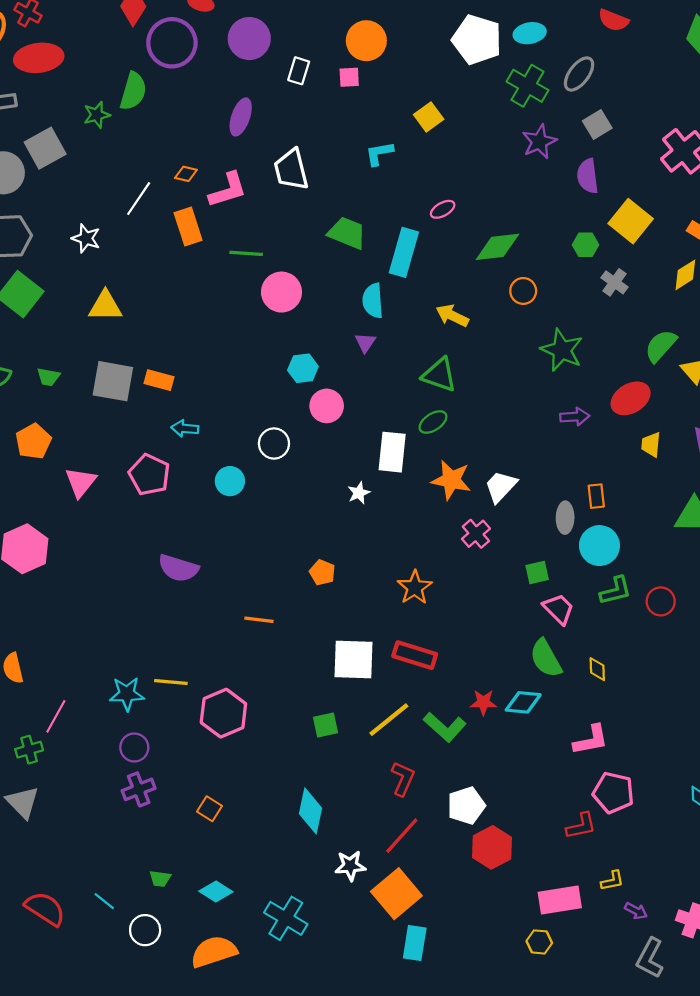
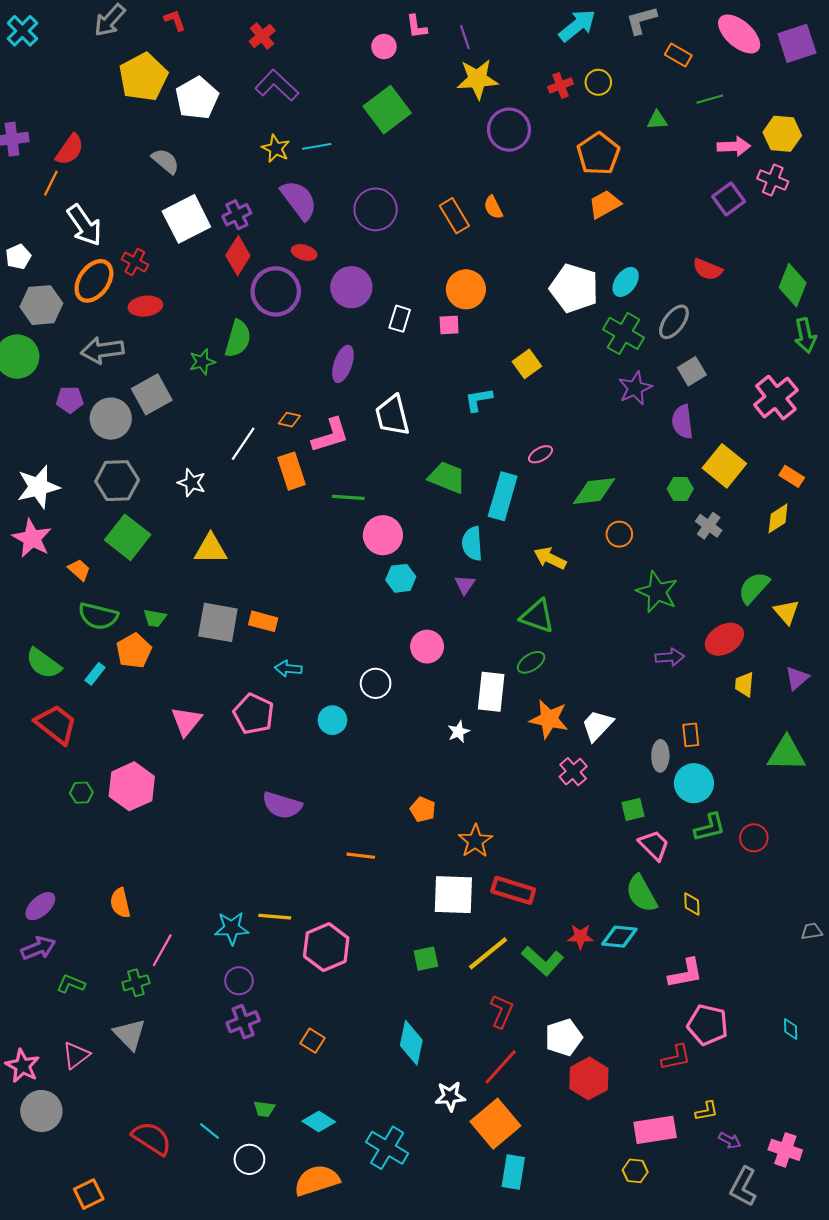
cyan ellipse: (530, 33) -> (626, 282), turned -44
red ellipse: (39, 58) -> (145, 306), size x0.7
cyan hexagon: (303, 368) -> (401, 578), moved
orange pentagon: (33, 441) -> (134, 651), moved
orange star: (415, 587) -> (475, 841), moved

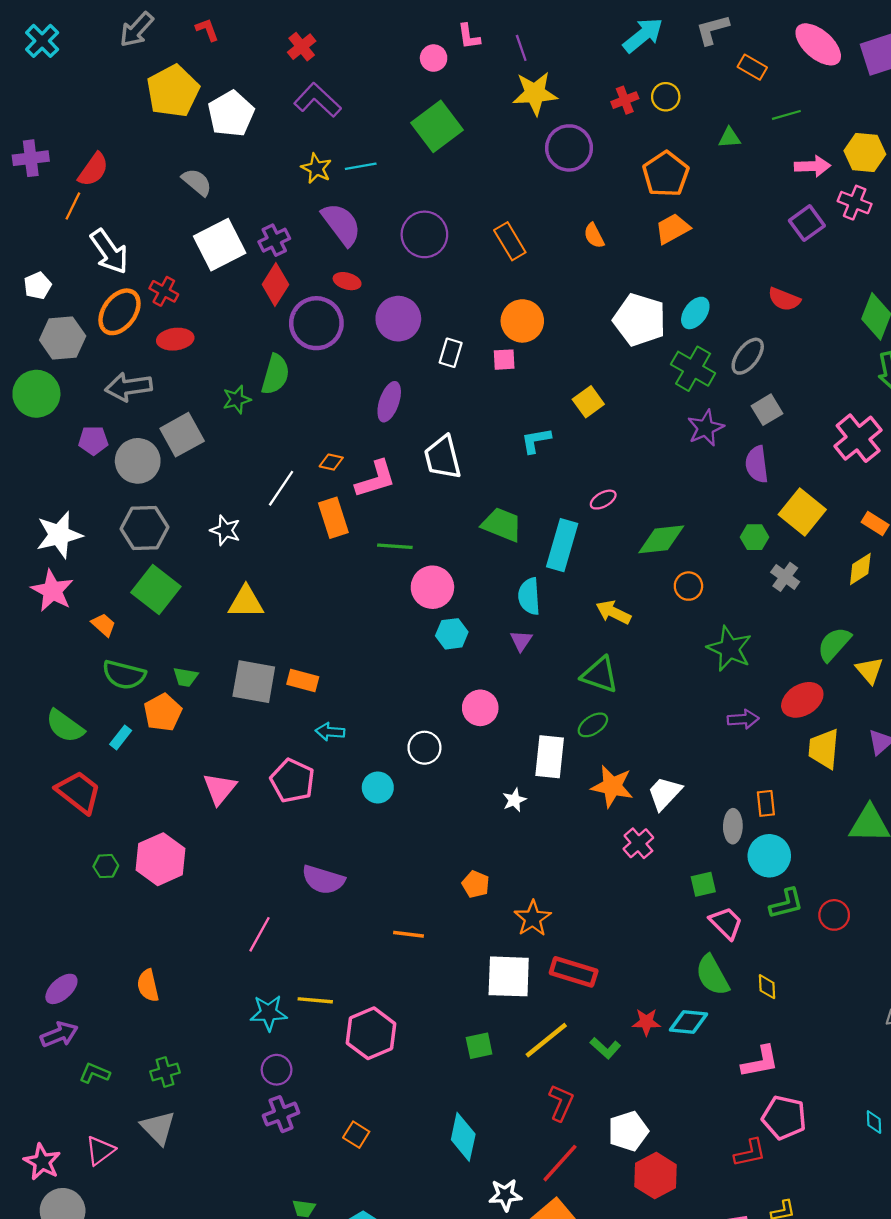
orange semicircle: (493, 207) -> (594, 236), moved
yellow trapezoid: (744, 684) -> (824, 749), size x1.5
pink line: (162, 950) -> (259, 934), moved
green L-shape: (543, 961) -> (605, 1048), size x0.7

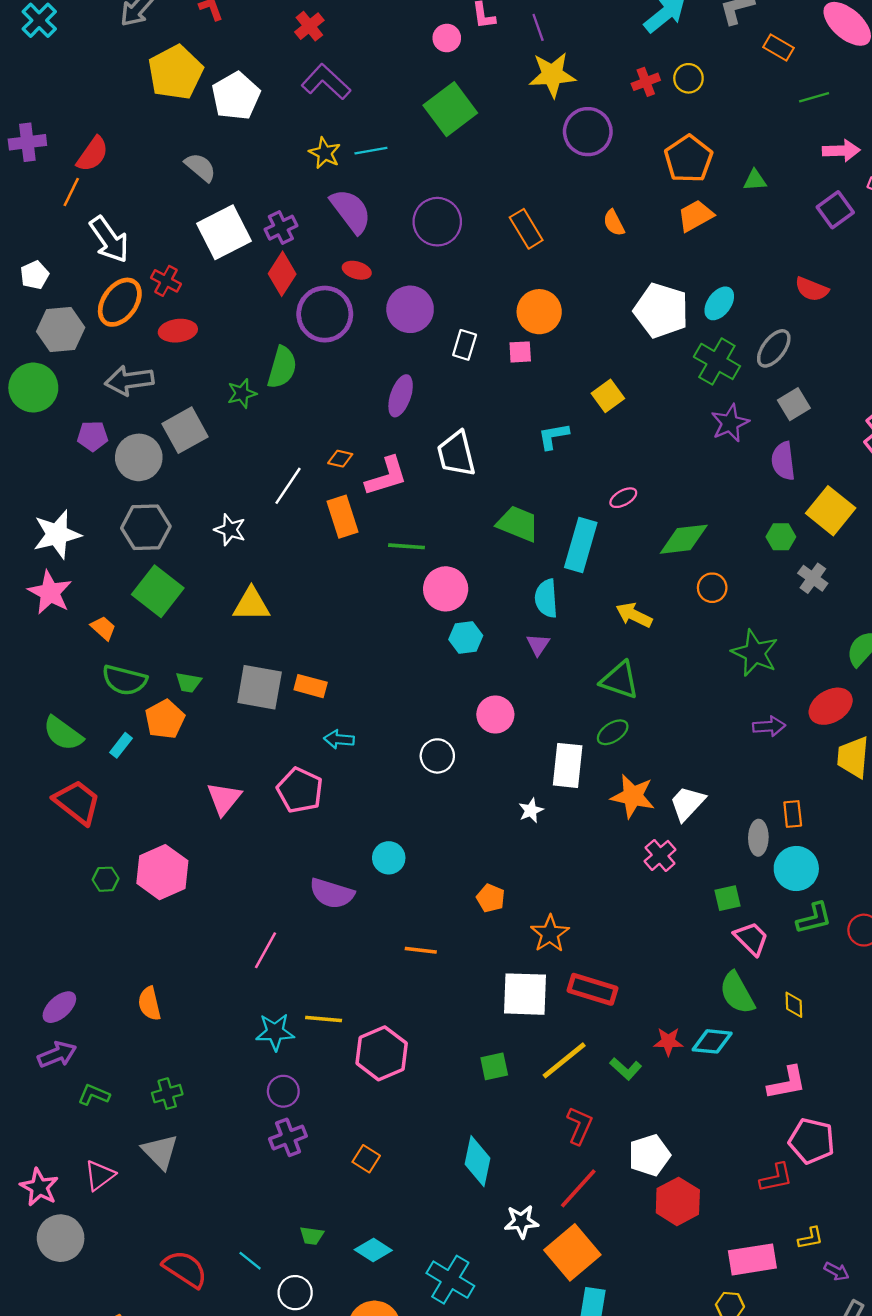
green triangle: (729, 138) -> (755, 180), moved
cyan circle: (378, 787) -> (389, 858), moved

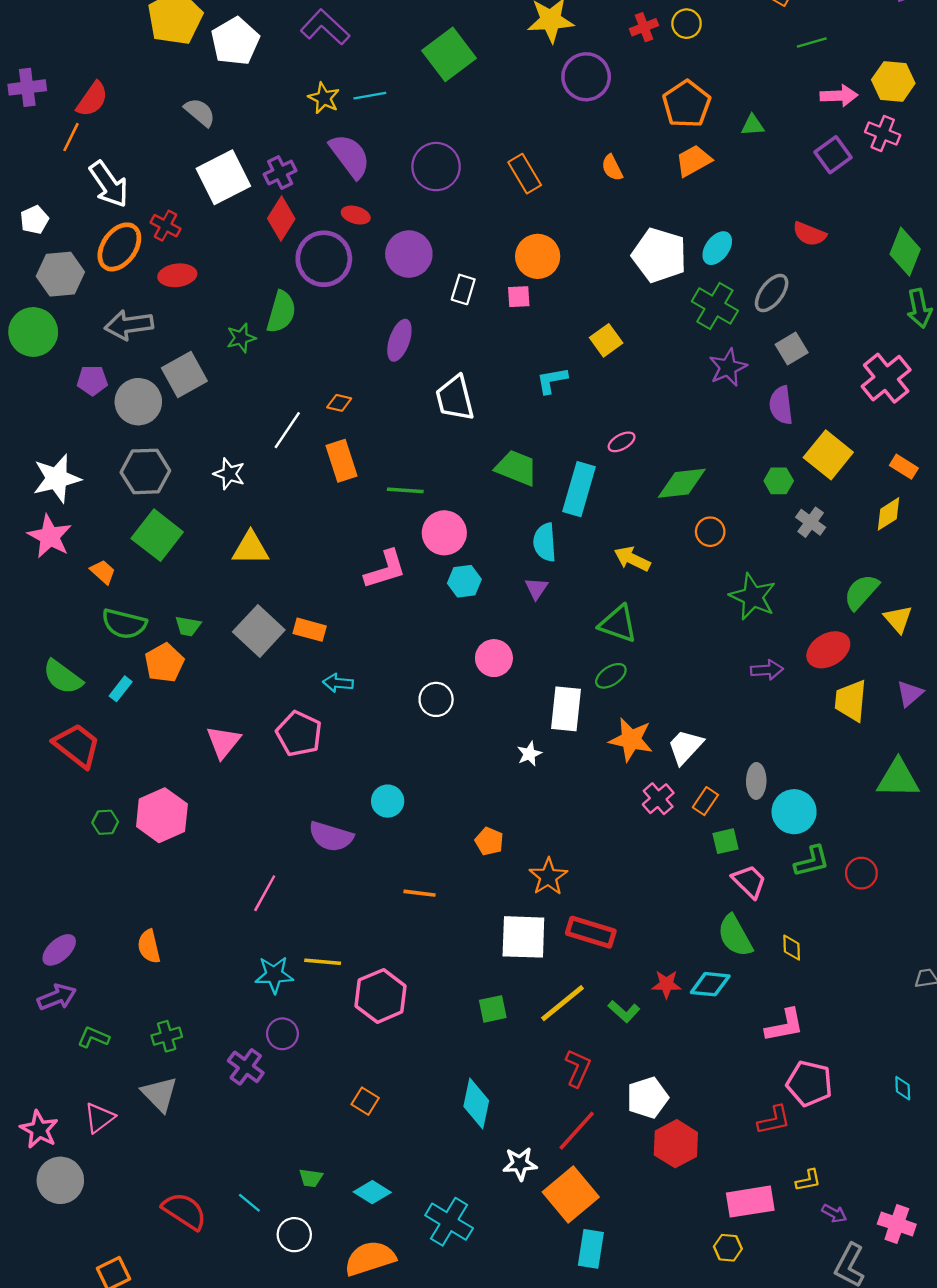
pink L-shape: (386, 476) -> (385, 569), moved
gray square: (260, 687) -> (259, 631), turned 33
orange rectangle: (793, 814) -> (705, 801), moved, turned 40
purple cross: (288, 1137) -> (246, 1067), moved, turned -33

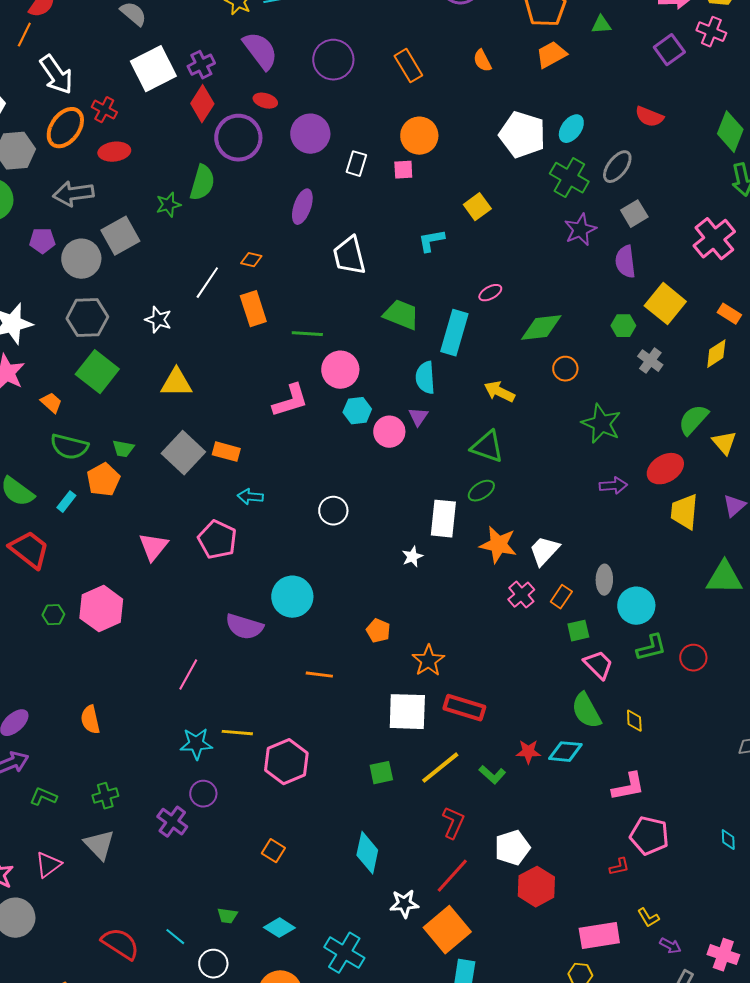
pink circle: (494, 658) -> (389, 432), moved
cyan circle: (388, 801) -> (292, 597), size x1.5
red L-shape: (774, 1120) -> (619, 867), size x0.7
yellow L-shape: (808, 1180) -> (648, 918), turned 70

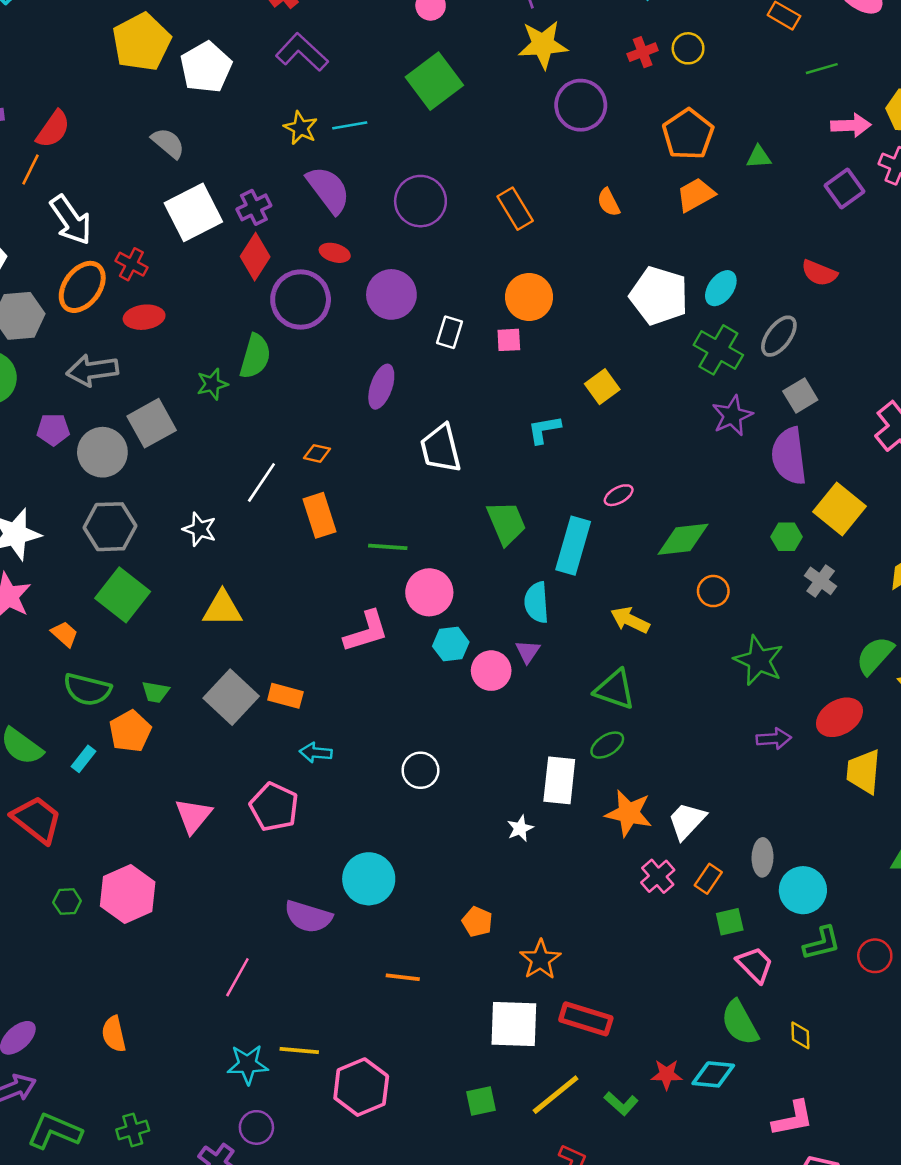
purple semicircle: (625, 262) -> (789, 456), size x1.4
green trapezoid: (401, 315) -> (506, 523), turned 45
green L-shape: (43, 797) -> (54, 1131), size x1.6

